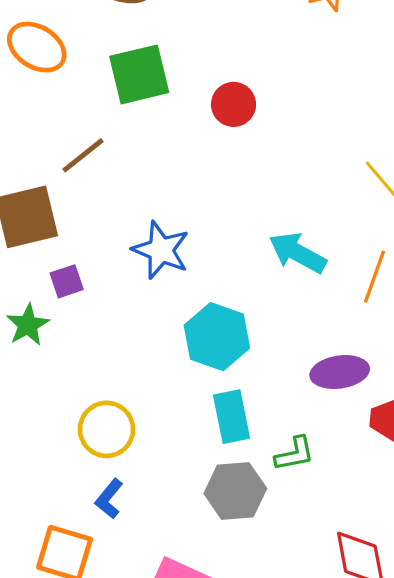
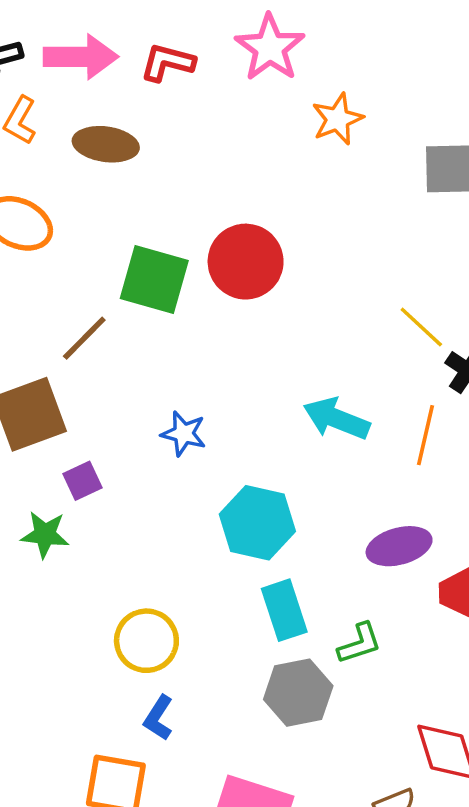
green square: (139, 74) -> (154, 280), moved, turned 36
red circle: (234, 104) -> (246, 262), size x1.5
blue star: (161, 250) -> (184, 434), size x0.7
green star: (28, 325) -> (45, 535), turned -30

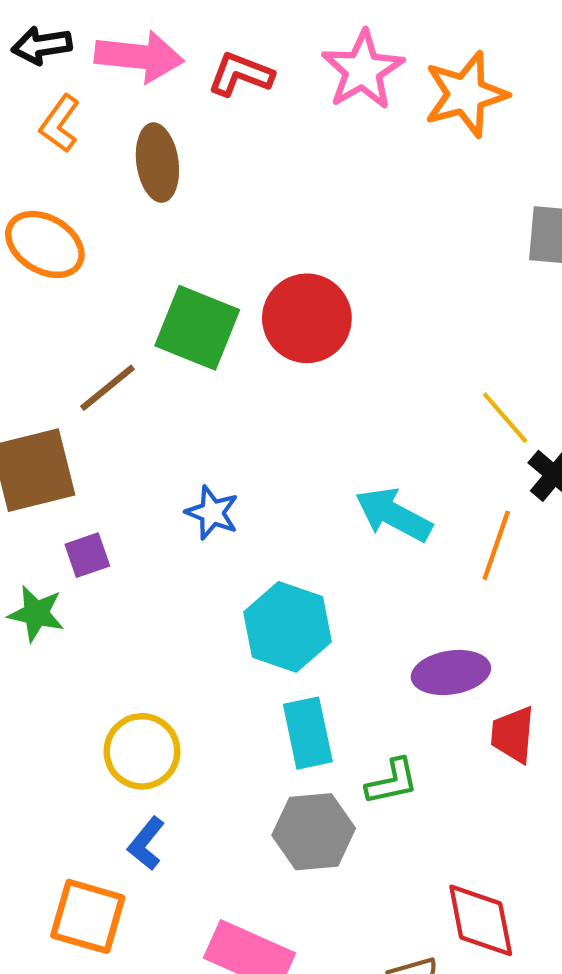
orange star: (338, 119) -> (466, 94), moved, size x1.4
brown ellipse: (106, 144) -> (157, 163), turned 68

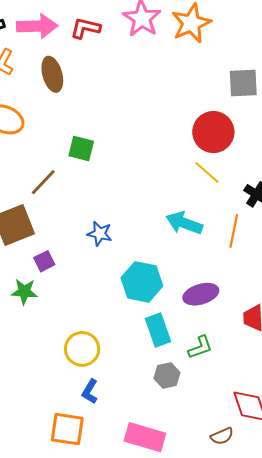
red circle: (307, 318) -> (213, 132), moved
green square: (197, 328) -> (81, 149), size x0.7
yellow line: (505, 418) -> (207, 173), moved
purple ellipse: (451, 672) -> (201, 294), moved
gray hexagon: (314, 832) -> (167, 376), size x0.7

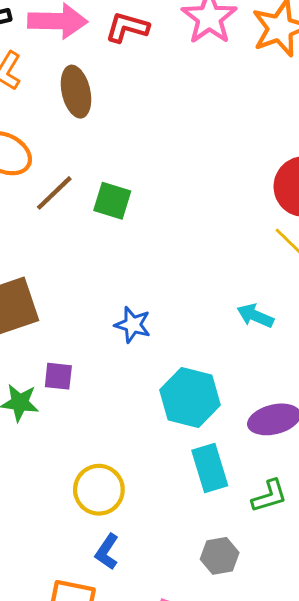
brown line: (43, 182) -> (54, 193), moved
cyan arrow: (184, 223) -> (255, 316), size x0.7
purple square: (44, 261) -> (58, 376), moved, turned 30
gray hexagon: (167, 376) -> (220, 556), moved

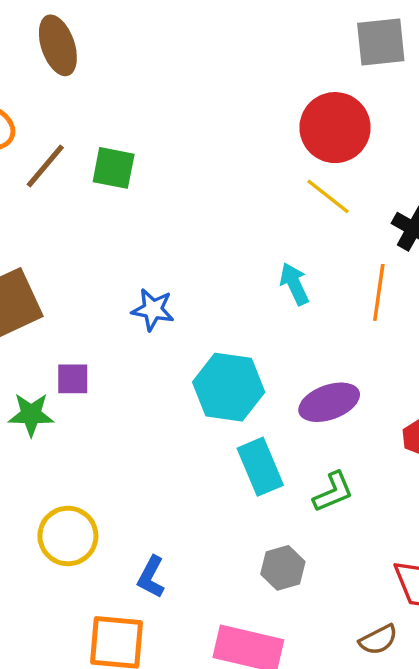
cyan arrow: (255, 316) -> (294, 284), turned 48
yellow circle: (99, 490) -> (68, 536), moved

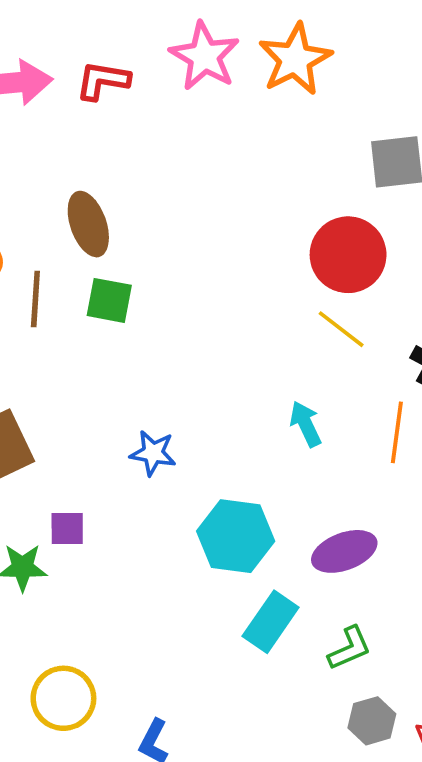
brown ellipse: (58, 45) -> (88, 224), moved
brown line: (45, 166) -> (35, 299), turned -36
cyan rectangle: (260, 467) -> (271, 622), turned 58
gray hexagon: (283, 568) -> (372, 721), moved

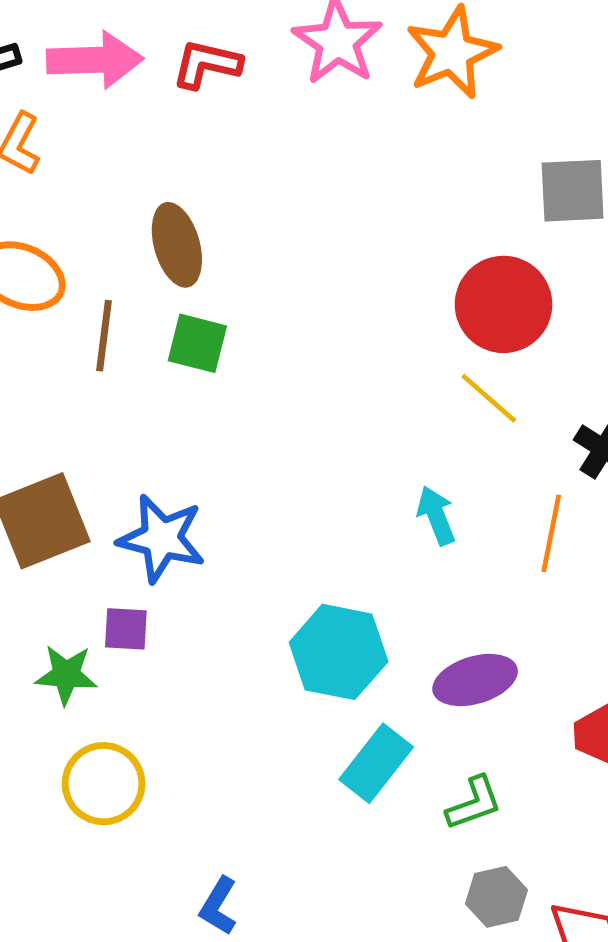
blue star: (153, 453) -> (162, 538), moved, size x1.5
yellow circle: (63, 698) -> (104, 784), moved

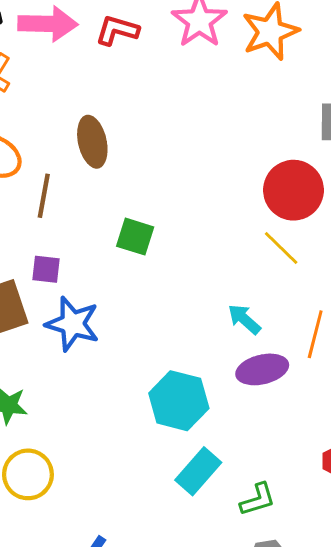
green square: (197, 343) -> (135, 237), moved
cyan arrow: (436, 515) -> (244, 319), turned -30
purple square: (126, 629) -> (46, 269), moved
purple ellipse: (475, 680) -> (262, 369), moved

